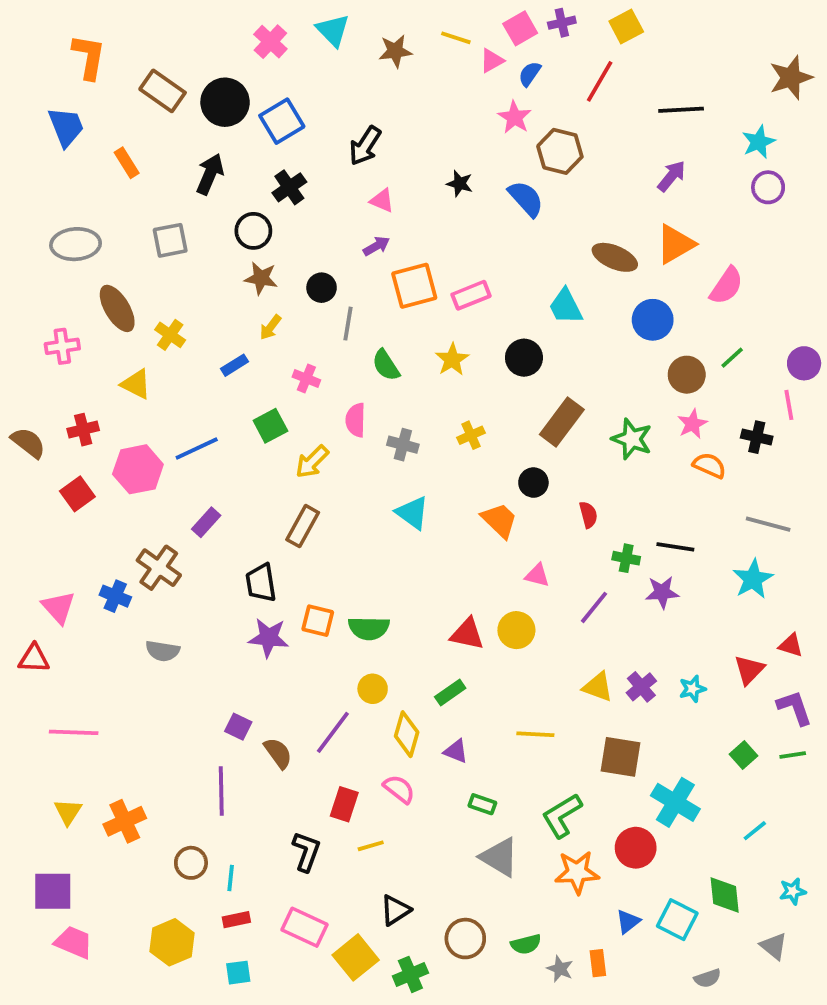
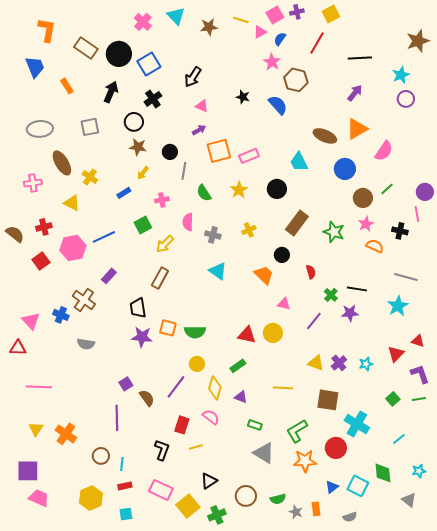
pink cross: (306, 378) -> (162, 200), turned -32
green cross: (626, 558) -> (331, 295), turned 32
purple square: (238, 727) -> (126, 384), turned 32
orange cross: (125, 821) -> (66, 434), turned -30
gray semicircle: (708, 978) -> (350, 517), moved

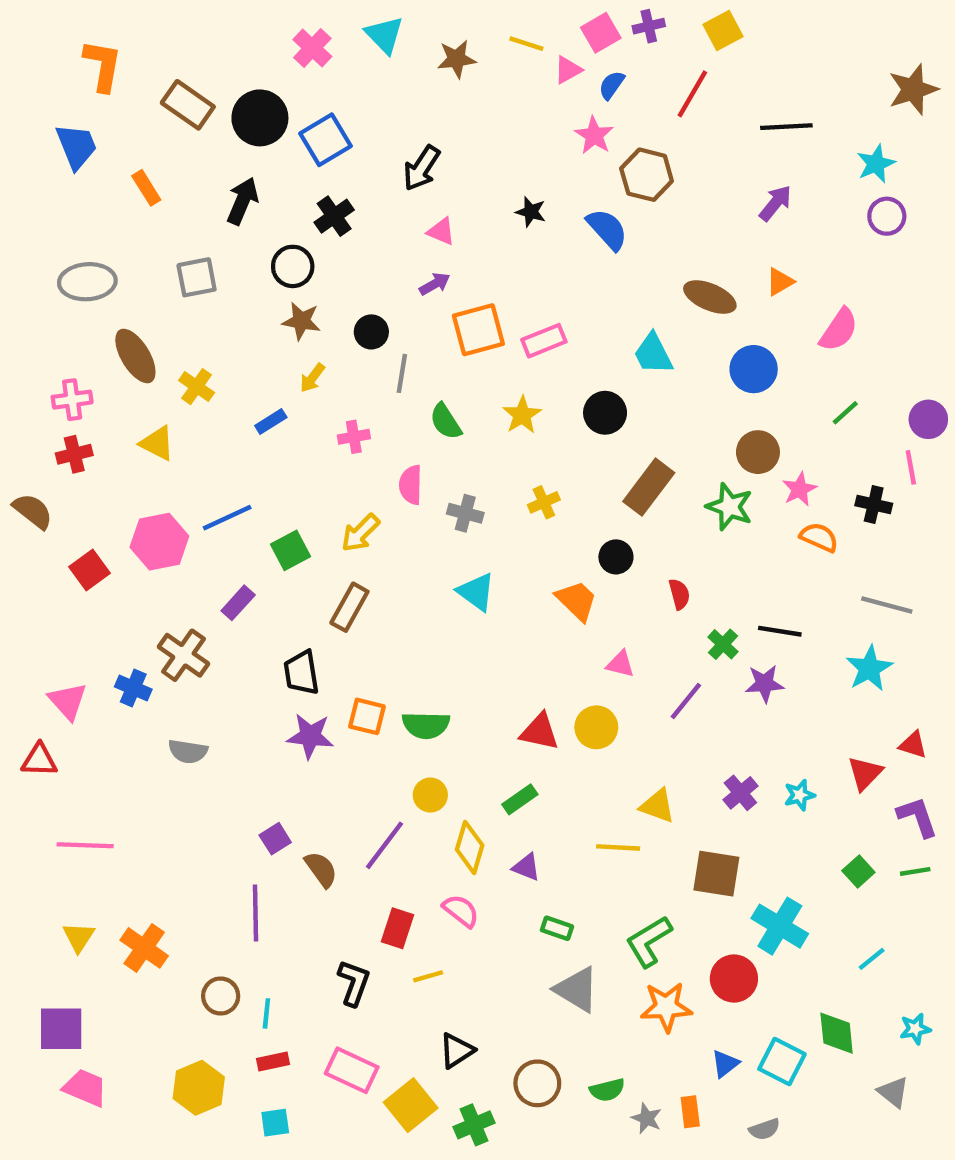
orange triangle: (357, 129) -> (780, 282), size x0.6
brown circle: (363, 198) -> (758, 452), moved
green square: (143, 225) -> (291, 550), moved
red cross: (44, 227) -> (74, 454), moved
yellow triangle: (316, 363) -> (657, 806), moved

